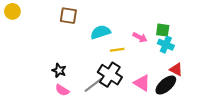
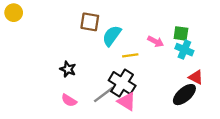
brown square: (68, 16) -> (90, 22), moved
cyan semicircle: (101, 32) -> (112, 36), turned -36
black star: (59, 70) -> (68, 69), moved
pink triangle: (142, 83) -> (127, 101), moved

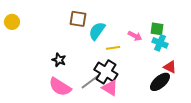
yellow circle: (14, 13) -> (12, 22), moved
pink semicircle: (69, 100) -> (60, 87), size x1.6

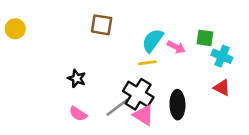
cyan semicircle: (97, 31) -> (153, 41), moved
cyan cross: (160, 43) -> (222, 56), moved
black ellipse: (160, 82) -> (177, 105), moved, turned -50
pink semicircle: (60, 87) -> (78, 114), size x0.6

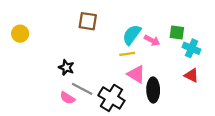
yellow circle: (15, 29) -> (20, 34), moved
black cross: (138, 94) -> (111, 98), moved
gray line: (117, 107) -> (82, 89), moved, turned 65
pink triangle: (143, 115) -> (136, 74), moved

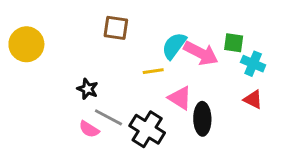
yellow circle: (20, 34) -> (26, 44), size x1.5
pink arrow: (152, 40) -> (201, 53), size x1.6
yellow line: (127, 54) -> (153, 71), moved

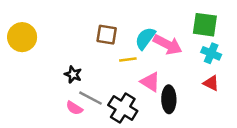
brown square: (116, 28) -> (107, 35), moved
green square: (234, 43) -> (205, 25), moved, size x1.5

